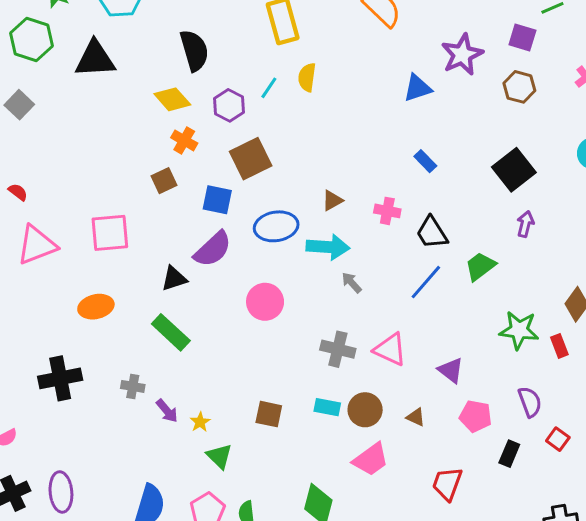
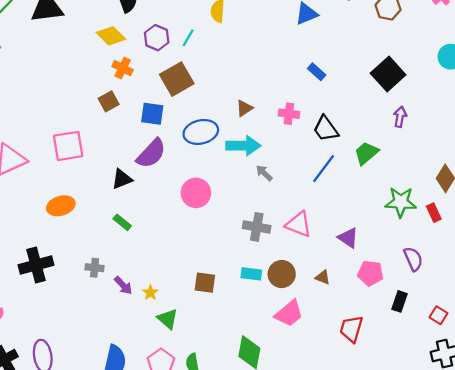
cyan line: (269, 88) -> (188, 38), moved
green rectangle: (171, 332) -> (122, 222), size x0.6
red square: (558, 439) -> (439, 315), moved

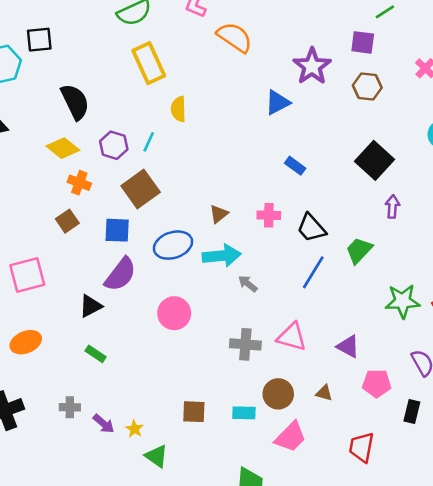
cyan rectangle: (251, 274) -> (244, 413), moved

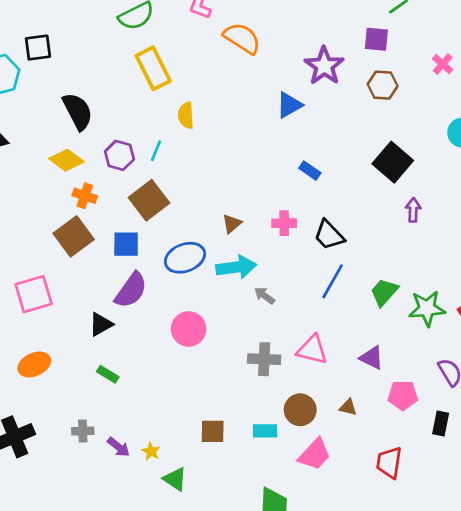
brown square: (67, 221) -> (74, 236), size x1.6
green trapezoid: (359, 250) -> (384, 292), moved

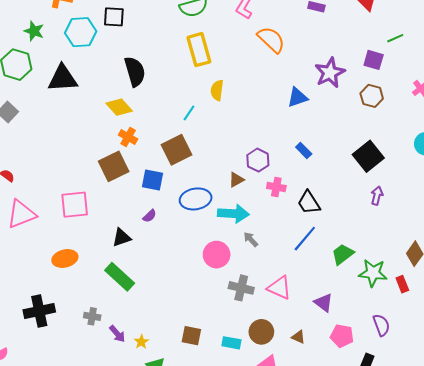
purple hexagon: (119, 155) -> (258, 160), moved
purple semicircle: (131, 290) -> (150, 216), size x0.5
pink circle: (189, 329) -> (217, 255), moved
green rectangle: (108, 374) -> (120, 277), size x1.8

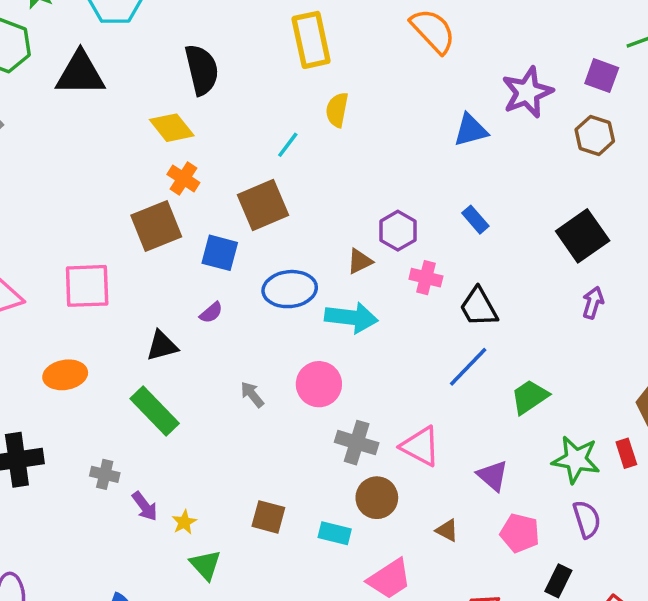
gray arrow: (251, 239) -> (252, 394), moved
green star: (373, 273) -> (576, 460), moved
brown circle: (261, 332) -> (377, 498), moved

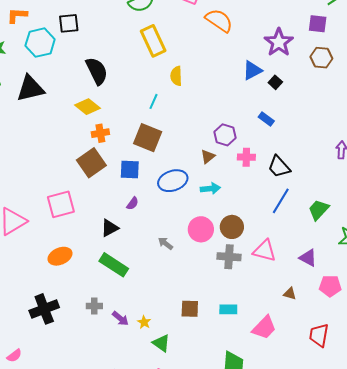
orange cross: (183, 179) -> (100, 133), turned -30
brown square: (263, 205) -> (148, 138), turned -32
black square: (583, 236) -> (275, 82), moved, size x0.5
cyan arrow: (351, 318) -> (210, 189), size x0.7
brown circle: (377, 498) -> (232, 227), moved

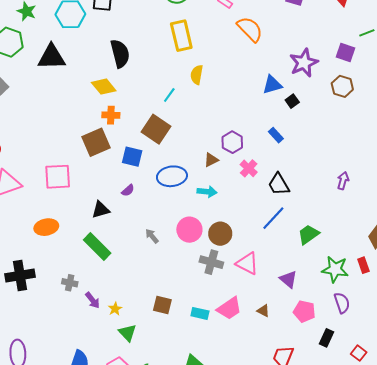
pink cross: (246, 157) -> (249, 168), turned 30
pink trapezoid: (264, 328) -> (229, 308), moved

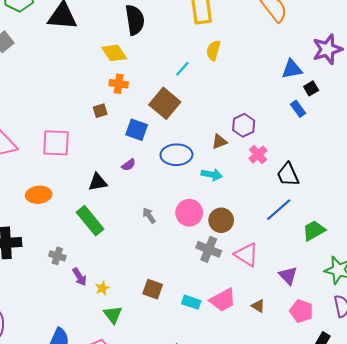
blue rectangle: (276, 135) -> (298, 109), moved
brown square: (96, 142) -> (100, 111), size x0.5

